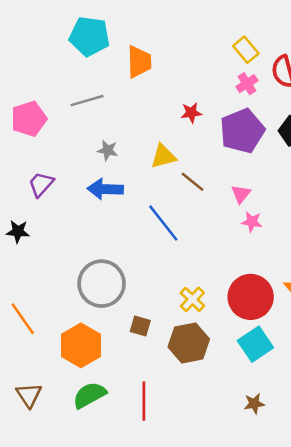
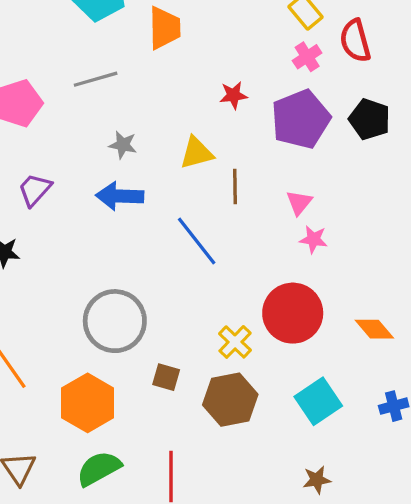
brown line: (192, 182) -> (235, 187), turned 50
red circle: (251, 297) -> (293, 313), moved

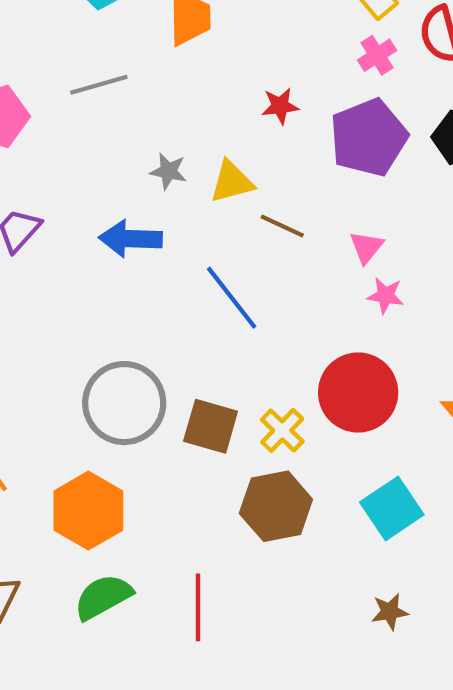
gray star: (123, 145) -> (168, 171), moved
brown line: (235, 187) -> (282, 226), turned -64
brown square: (166, 377) -> (211, 426), moved, size x1.5

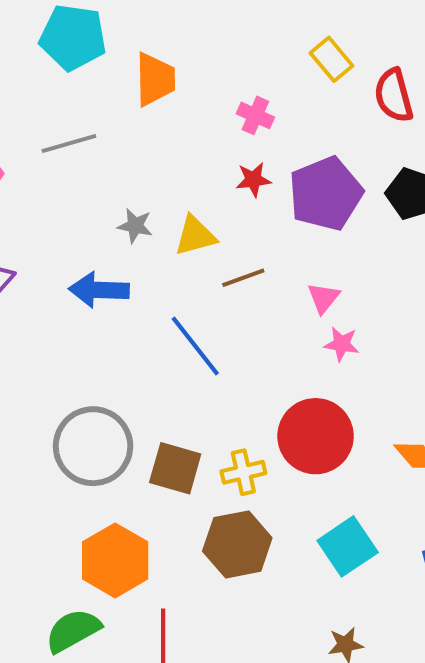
pink cross: (377, 55) -> (255, 115), moved, turned -33
red star: (280, 106) -> (253, 180), moved
brown line: (282, 226) -> (243, 278), turned -45
yellow cross: (282, 430) -> (243, 472), turned 33
orange hexagon: (88, 511) -> (115, 560), moved

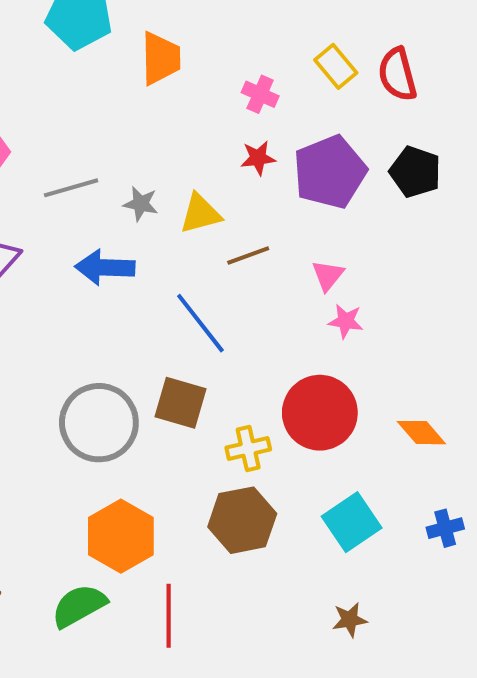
yellow rectangle: (332, 59) -> (336, 66), moved
gray line: (69, 144) -> (71, 188), moved
brown square: (175, 468) -> (181, 403), moved

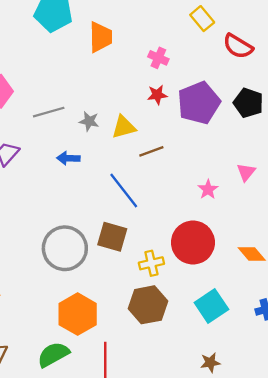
yellow rectangle: (336, 66) -> (202, 19), moved
red semicircle: (397, 74) -> (238, 46), turned -44
blue arrow: (105, 267) -> (68, 158), size x0.7
pink triangle: (328, 275) -> (246, 172), moved
pink star: (346, 321) -> (208, 189), turned 30

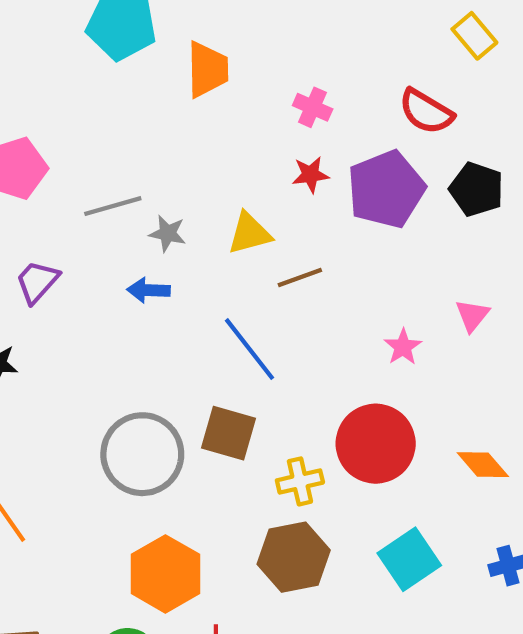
yellow rectangle: (202, 19) -> (474, 36), moved
red semicircle: (238, 46) -> (426, 111), moved
gray star: (89, 121) -> (168, 233), moved

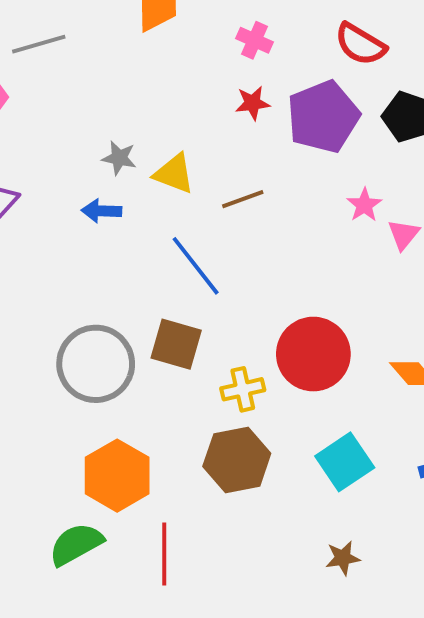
gray line: (113, 206) -> (39, 44), moved
yellow triangle: (249, 233) -> (174, 174), moved, turned 36
pink star: (403, 347) -> (364, 205), moved

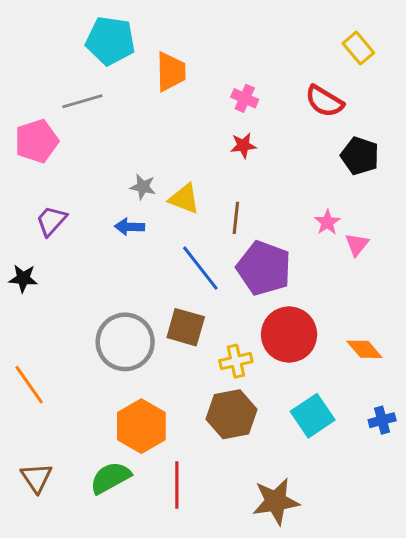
purple pentagon: (323, 117) -> (264, 268), moved, turned -30
brown line: (243, 199) -> (236, 218), turned -64
brown star: (343, 558) -> (276, 501), moved, size x1.8

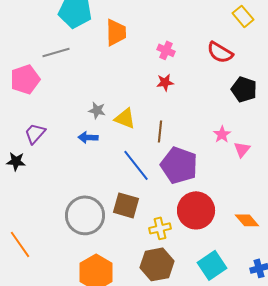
black star: (23, 278) -> (16, 161), moved

